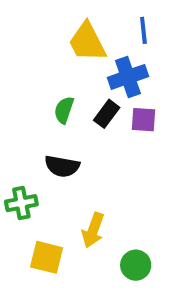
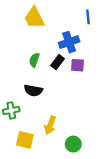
blue line: (143, 30) -> (88, 17), moved
yellow trapezoid: (87, 42) -> (34, 18), moved

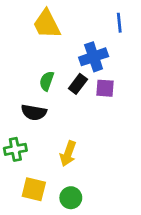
black semicircle: (33, 90) -> (34, 112), moved
yellow arrow: (50, 125) -> (68, 154), moved
green circle: (73, 144) -> (71, 198), moved

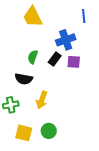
yellow arrow: (68, 154) -> (42, 100), moved
green circle: (71, 198) -> (49, 131), moved

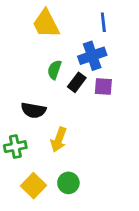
blue line: (84, 16) -> (103, 22), moved
green semicircle: (33, 57) -> (54, 70), moved
yellow square: (24, 133) -> (34, 186), turned 30

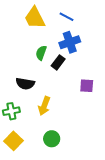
blue line: (103, 22) -> (67, 17), moved, turned -56
purple square: (103, 87) -> (87, 86), moved
yellow square: (34, 186) -> (14, 141), moved

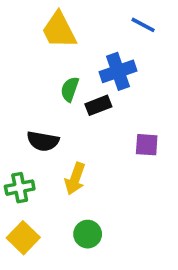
blue line: (67, 17) -> (143, 25), moved
black rectangle: (58, 62) -> (98, 105), turned 32

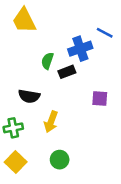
blue line: (143, 25) -> (105, 33), moved
yellow trapezoid: (59, 30) -> (24, 21), moved

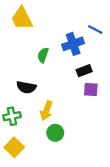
black rectangle: (67, 72) -> (84, 71), moved
green circle: (60, 160) -> (55, 133), moved

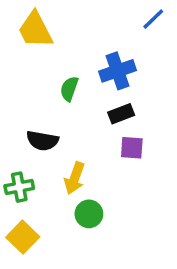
blue line: (95, 30) -> (153, 19), moved, turned -72
black rectangle: (84, 71) -> (121, 114), moved
purple square: (91, 90) -> (132, 148), moved

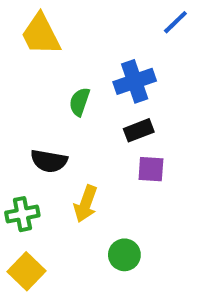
green circle: (89, 214) -> (124, 255), moved

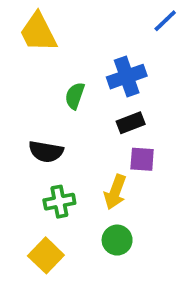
yellow arrow: (86, 204) -> (115, 192), moved
green cross: (22, 214) -> (59, 202), moved
yellow square: (26, 271) -> (46, 255), moved

